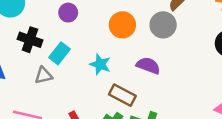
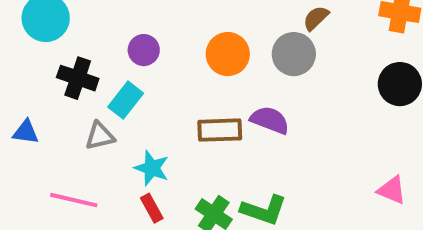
purple circle: (68, 13) -> (144, 50), moved
cyan star: (100, 64) -> (152, 168), moved
brown rectangle: (122, 95) -> (220, 130), moved, turned -30

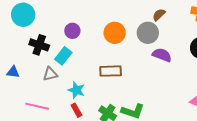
purple semicircle: (270, 120) -> (162, 55), moved

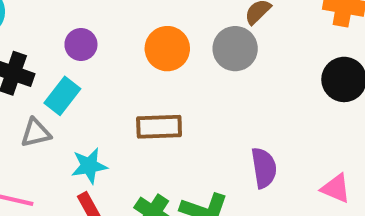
purple semicircle: (162, 55) -> (264, 168), moved, turned 60
cyan star: (76, 90) -> (89, 166), turned -30

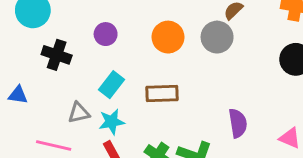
cyan rectangle: (62, 96) -> (112, 85), moved
gray triangle: (36, 133) -> (79, 113), moved

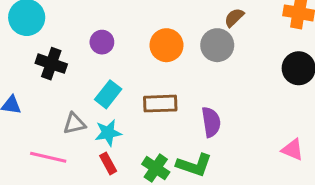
purple semicircle: (238, 123) -> (211, 122), moved

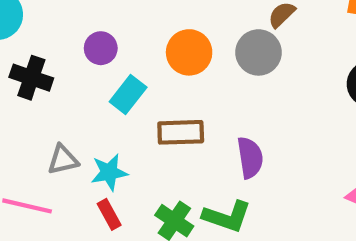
cyan rectangle: (108, 94) -> (128, 94), moved

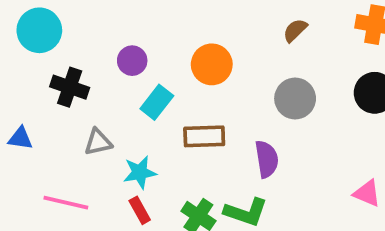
gray circle: (259, 52) -> (295, 99), moved
gray triangle: (63, 160) -> (98, 142), moved

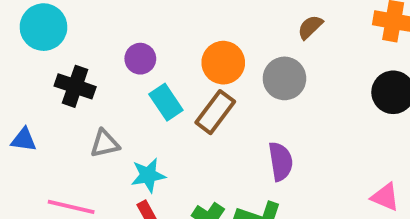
gray circle: (295, 99) -> (284, 78), moved
cyan rectangle: (157, 102) -> (166, 102), turned -72
brown rectangle: (204, 136) -> (215, 112), moved, turned -51

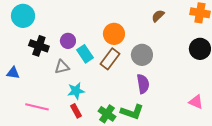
purple circle: (140, 59) -> (68, 41), moved
gray circle: (284, 78) -> (142, 55), moved
gray triangle: (105, 144) -> (62, 67), moved

